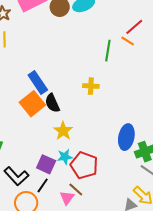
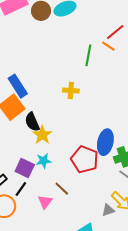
black semicircle: (52, 103) -> (32, 122), moved
red pentagon: (84, 165) -> (85, 159), moved
brown line: (76, 189) -> (62, 189), moved

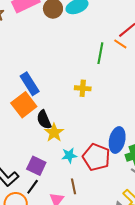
cyan star: (44, 161) -> (69, 155), moved
brown line: (62, 189) -> (74, 186), turned 35

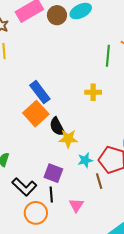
yellow star: (54, 133) -> (68, 139), turned -30
brown line: (74, 186) -> (99, 181), moved
black line: (33, 187) -> (51, 194), turned -35

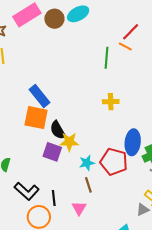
yellow cross: (93, 92) -> (111, 102), moved
orange square: (36, 114) -> (36, 118), turned -35
purple square: (53, 173) -> (52, 152), moved
brown line: (99, 181) -> (88, 185), moved

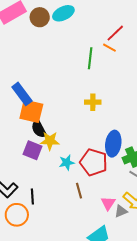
orange square: (36, 118) -> (31, 111), moved
brown line: (88, 185) -> (79, 191), moved
pink triangle: (79, 208) -> (108, 203), moved

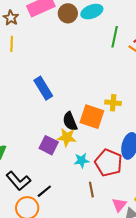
green line: (90, 58) -> (115, 37), moved
orange square: (31, 111) -> (92, 117), moved
black semicircle: (39, 129) -> (70, 121), moved
black line: (32, 196) -> (44, 191), turned 49

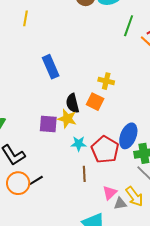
yellow cross: (113, 103) -> (106, 81), moved
orange square: (92, 117) -> (95, 102), size x0.7
purple square: (49, 145) -> (48, 124), turned -30
black line: (44, 191) -> (36, 181), moved

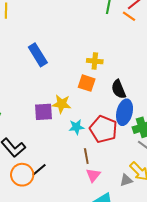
black semicircle: (73, 103) -> (119, 89), moved
pink triangle: (110, 193) -> (93, 175), moved

